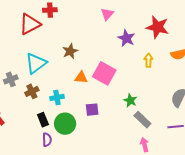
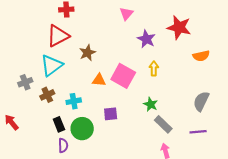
red triangle: (30, 24) -> (58, 36), moved
yellow arrow: (148, 60) -> (154, 69), moved

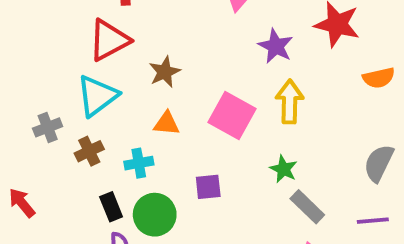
yellow arrow: (154, 69) -> (290, 102), size x1.5
orange triangle: (99, 80) -> (167, 123), moved

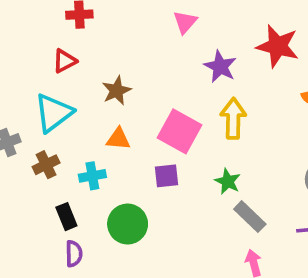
red triangle: (109, 40) -> (65, 61), size x0.6
purple square: (208, 187) -> (166, 176), moved
green circle: (155, 215) -> (128, 224), moved

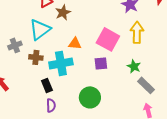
brown star: (116, 91) -> (63, 12), moved
brown cross: (46, 165) -> (36, 57), turned 32
cyan cross: (92, 176) -> (61, 63), size x1.6
green circle: (128, 224) -> (90, 97), moved

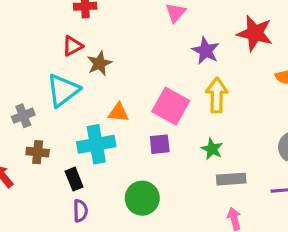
brown cross: (36, 57) -> (38, 152), moved
gray rectangle: (146, 85) -> (231, 179), turned -48

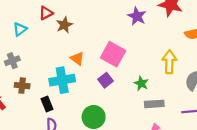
cyan triangle: (63, 90) -> (20, 29), moved, size x0.6
yellow arrow: (217, 95) -> (169, 62), moved
orange triangle: (118, 113) -> (77, 58), turned 32
purple square: (160, 144) -> (105, 80), turned -32

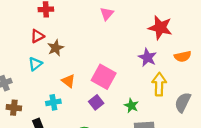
purple star: (137, 16) -> (147, 57), moved
cyan triangle: (20, 29) -> (35, 64), moved
cyan cross: (62, 80) -> (53, 102), size x0.6

